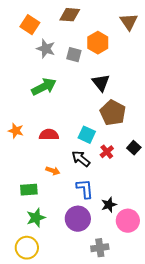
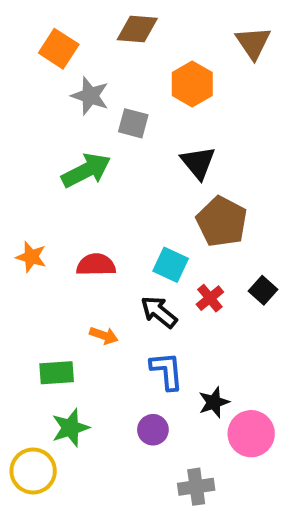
gray square: (74, 55) -> (133, 123), moved
purple circle: (78, 219) -> (153, 430), size x0.6
yellow circle: (27, 248) -> (33, 471), moved

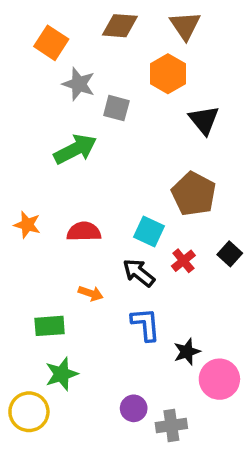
brown triangle: (253, 43) -> (185, 26), moved
black triangle: (198, 163) -> (204, 120), moved
purple circle: (153, 430) -> (134, 408), moved

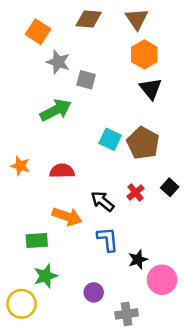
orange hexagon: (168, 74) -> (144, 54), moved
cyan square: (149, 232) -> (110, 139), moved
orange arrow: (91, 293) -> (67, 216), size x1.6
purple circle: (134, 408) -> (94, 292), moved

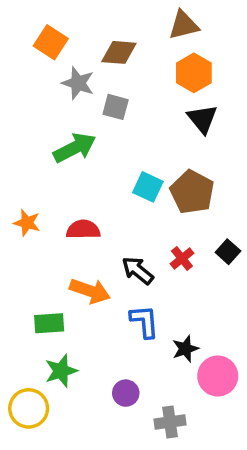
brown diamond: (89, 19) -> (119, 52), moved
brown triangle: (137, 19) -> (184, 25), turned 50

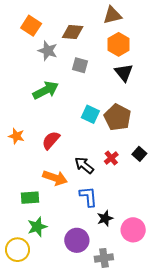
gray square: (116, 107) -> (80, 65), moved
red semicircle: (83, 230) -> (51, 140), turned -48
black star: (185, 349) -> (105, 218), moved
purple circle: (126, 393) -> (77, 240), size x1.5

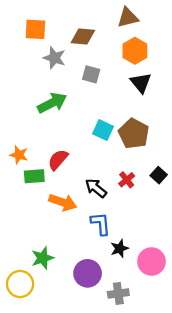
orange square: (31, 26) -> (35, 29), turned -30
green rectangle: (30, 198) -> (34, 176), moved

